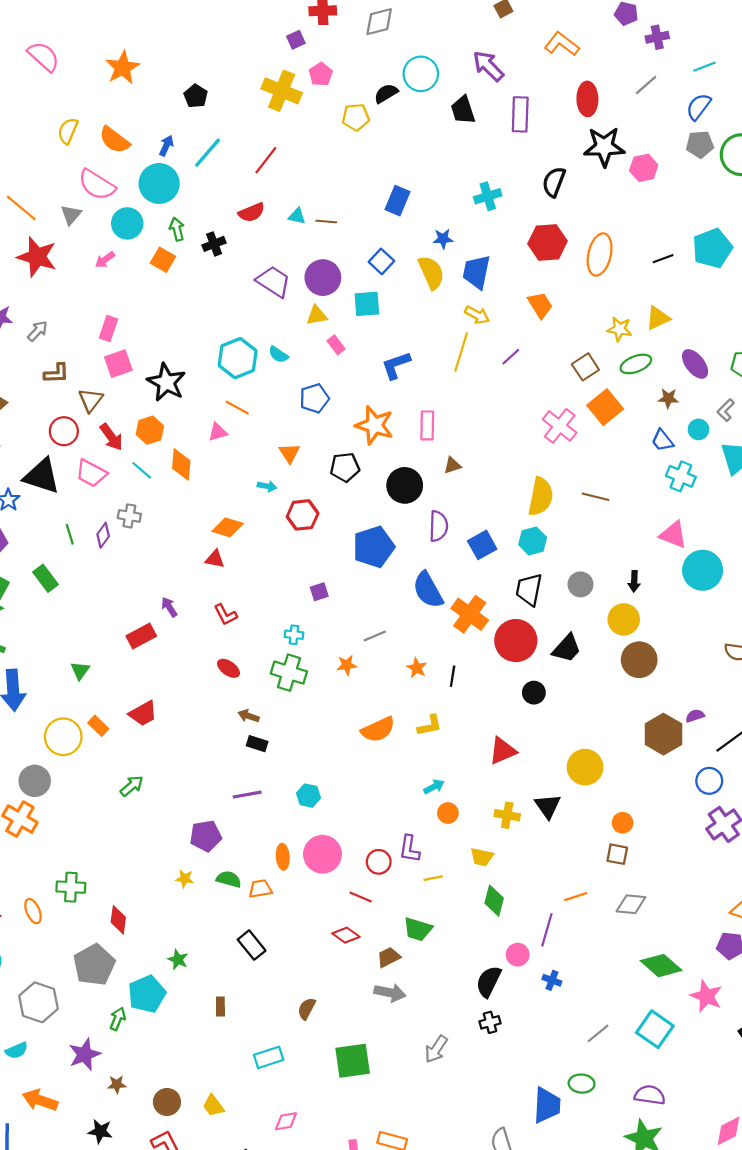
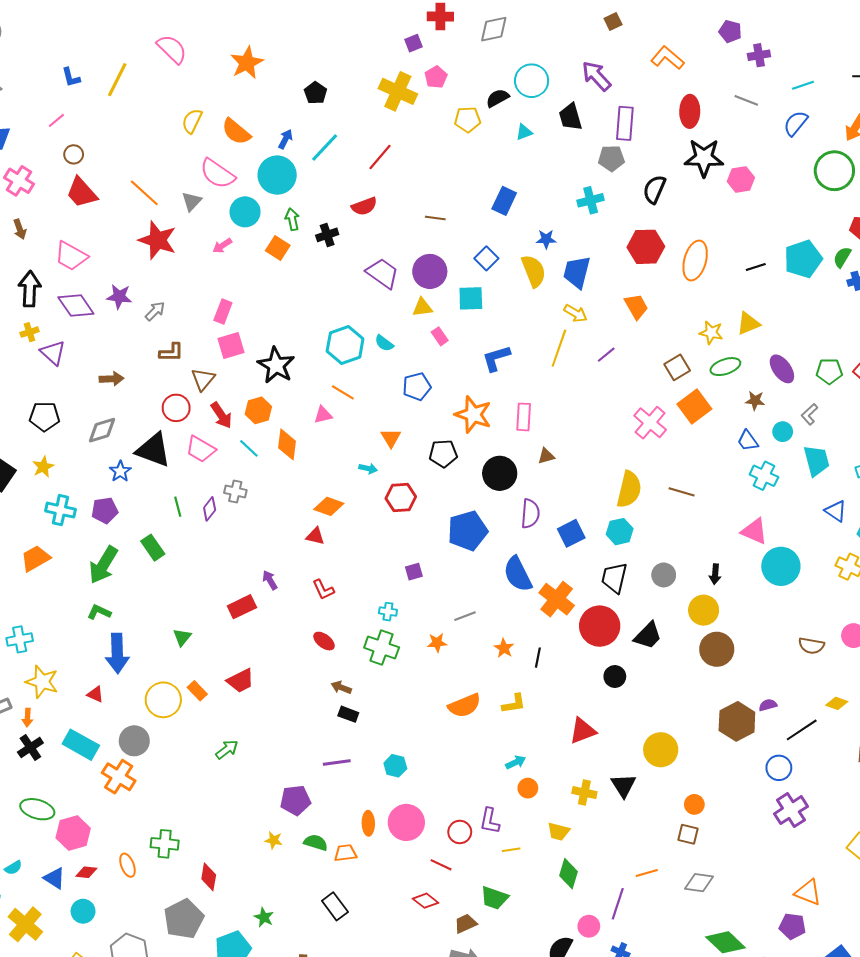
gray line: (646, 85) -> (746, 100), turned 60
gray pentagon: (700, 144) -> (611, 158), moved
cyan triangle: (297, 216) -> (524, 132), moved, turned -36

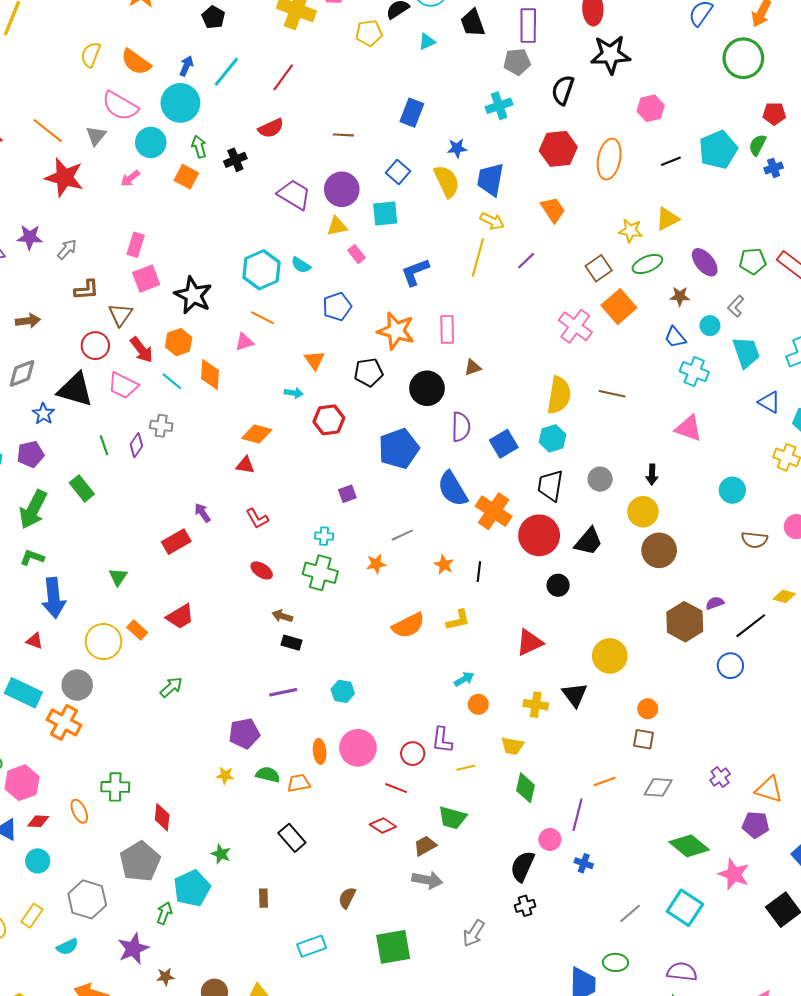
pink hexagon: (741, 179) -> (651, 108), moved
cyan circle: (781, 566) -> (732, 490), moved, size x0.7
purple cross: (791, 810) -> (720, 777), moved, size x0.6

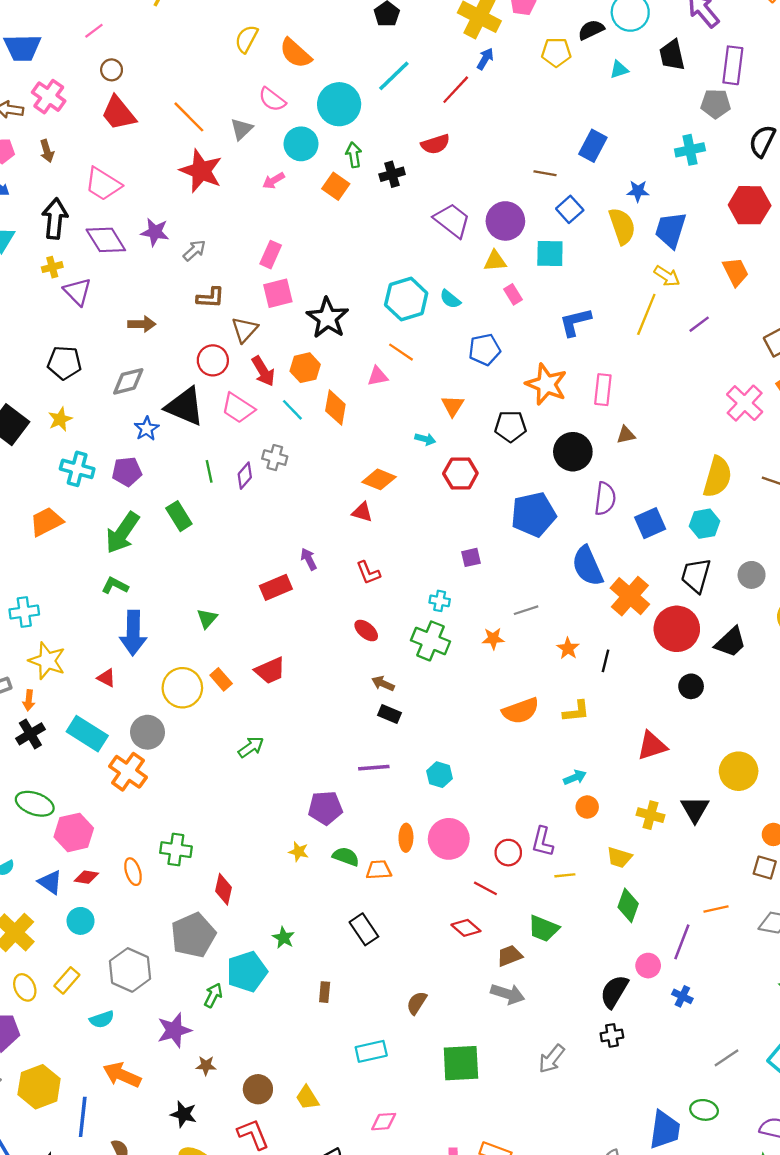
blue arrow: (186, 66) -> (485, 59), moved
pink semicircle: (120, 106) -> (272, 99), size x0.7
brown line: (343, 135) -> (545, 173), moved

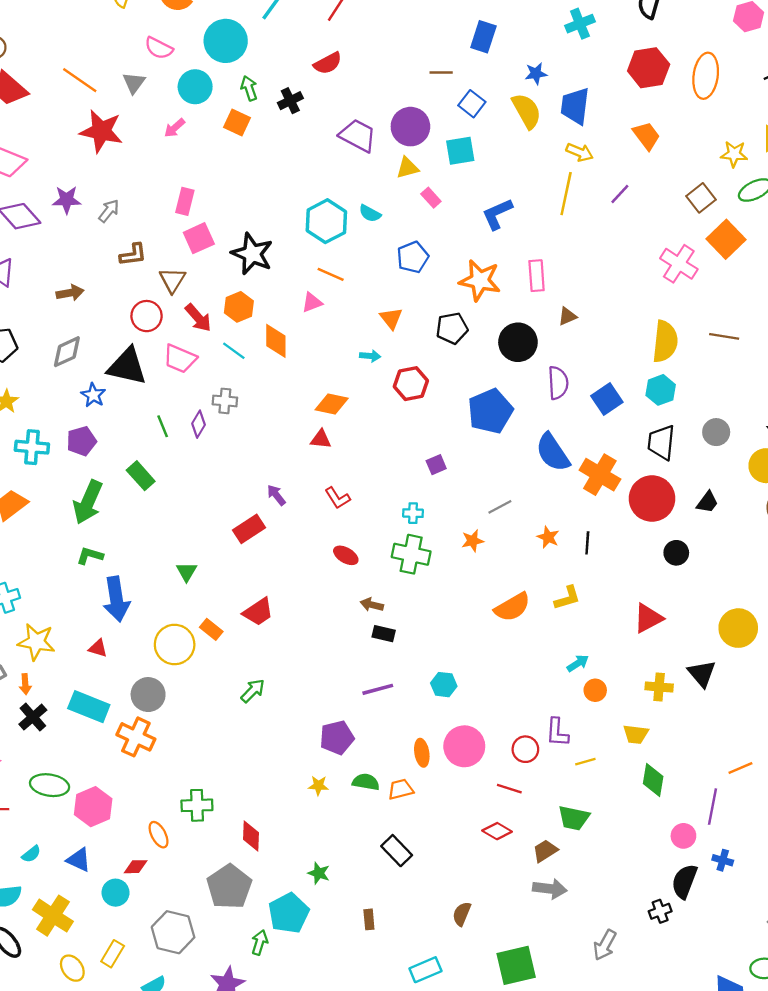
black trapezoid: (731, 642) -> (707, 502), size x0.7
red diamond: (86, 877) -> (136, 867), moved
black semicircle: (614, 992) -> (684, 881), moved

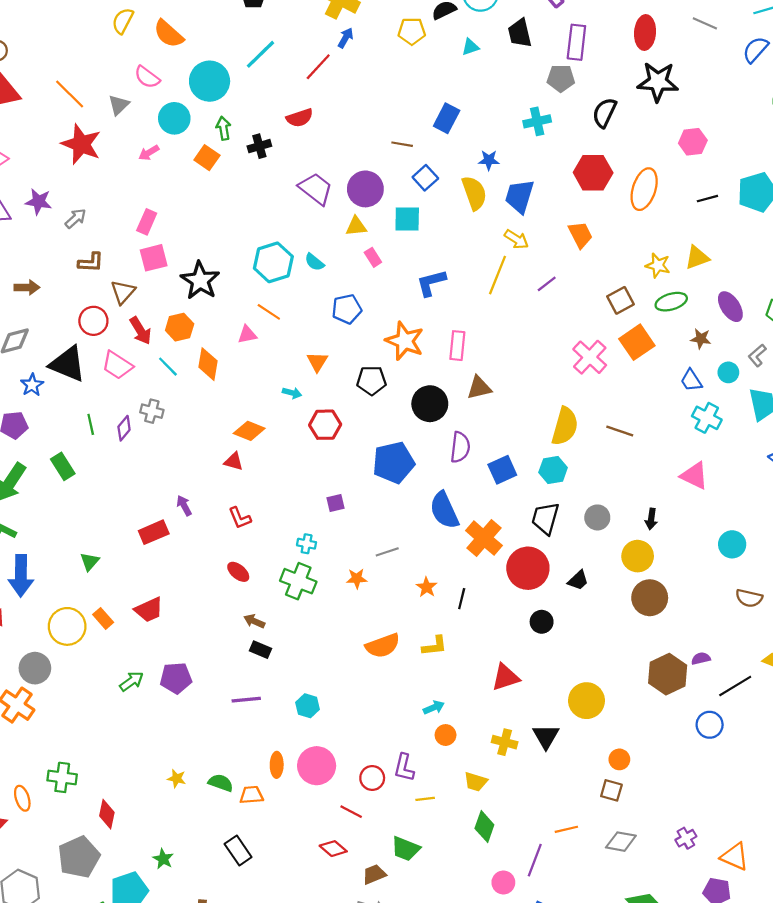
brown triangle: (567, 316) -> (479, 388), size x1.4
purple pentagon: (337, 738) -> (176, 678), moved

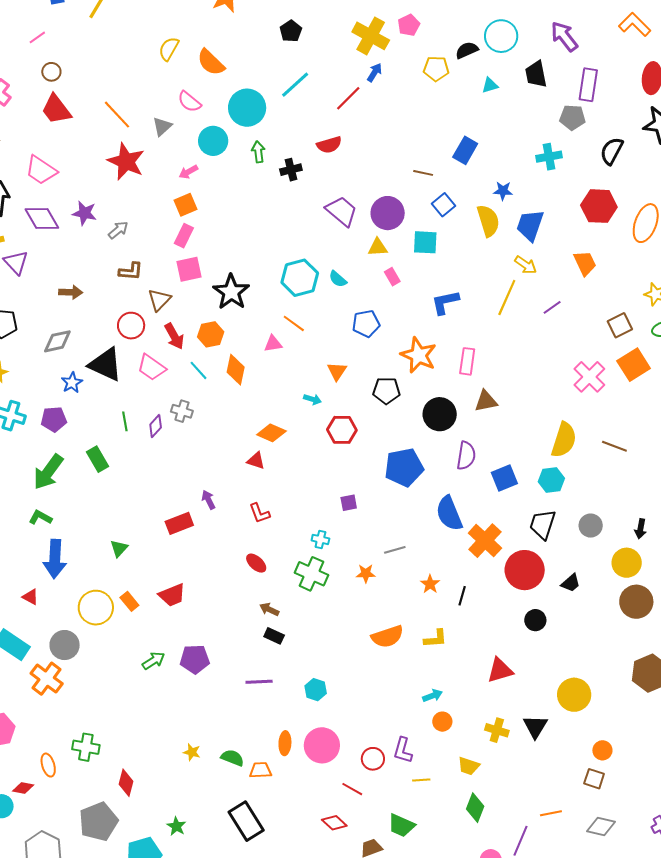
orange square: (207, 158) -> (186, 205), moved, turned 30
black rectangle: (238, 851) -> (246, 821), size x1.4

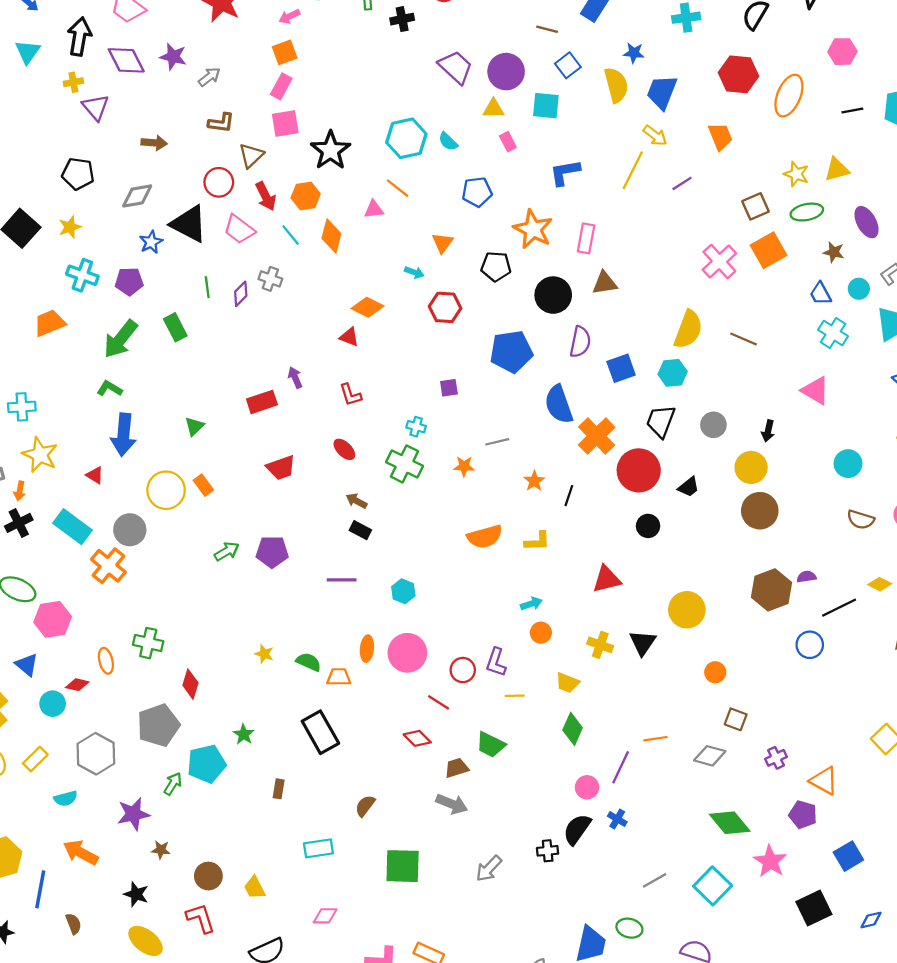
red trapezoid: (172, 595) -> (281, 468), moved
brown square: (594, 779) -> (736, 719), moved

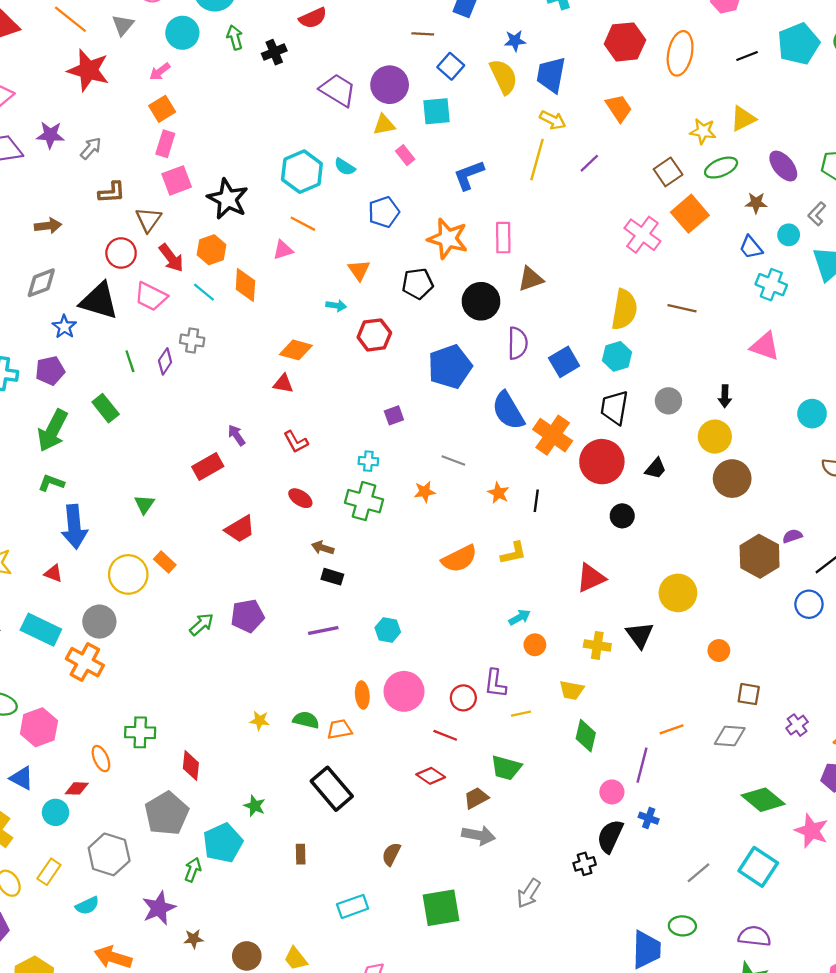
gray line: (497, 442) -> (453, 460), turned 45

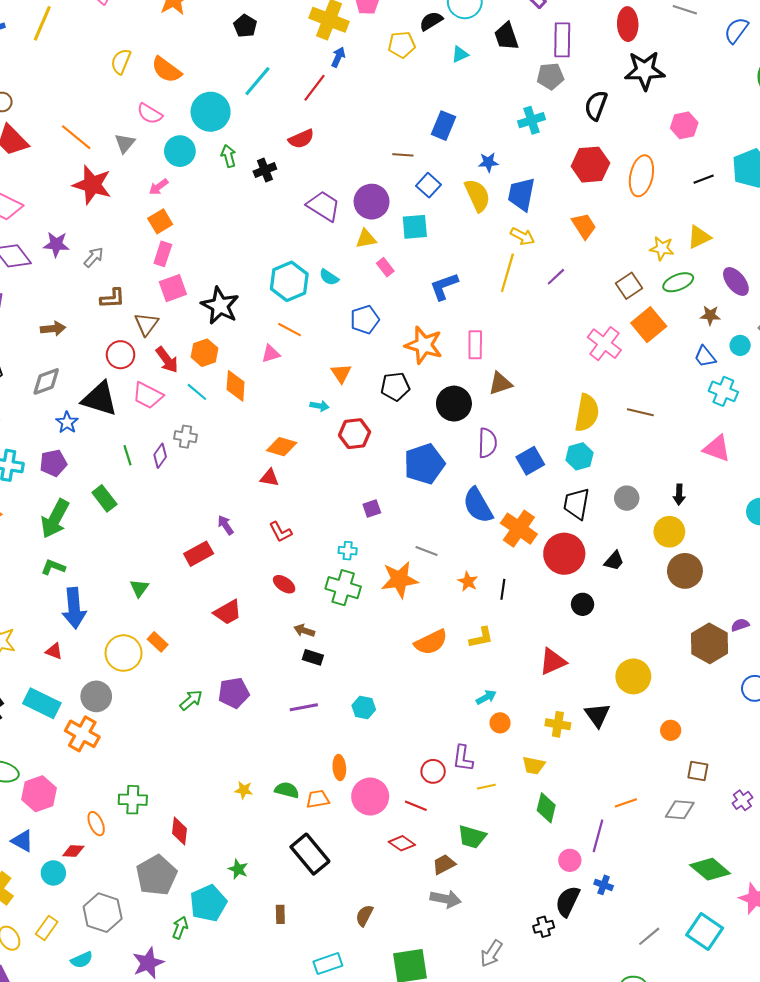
orange star: (425, 492) -> (399, 580), size x1.8
pink circle: (404, 691) -> (370, 796), moved

